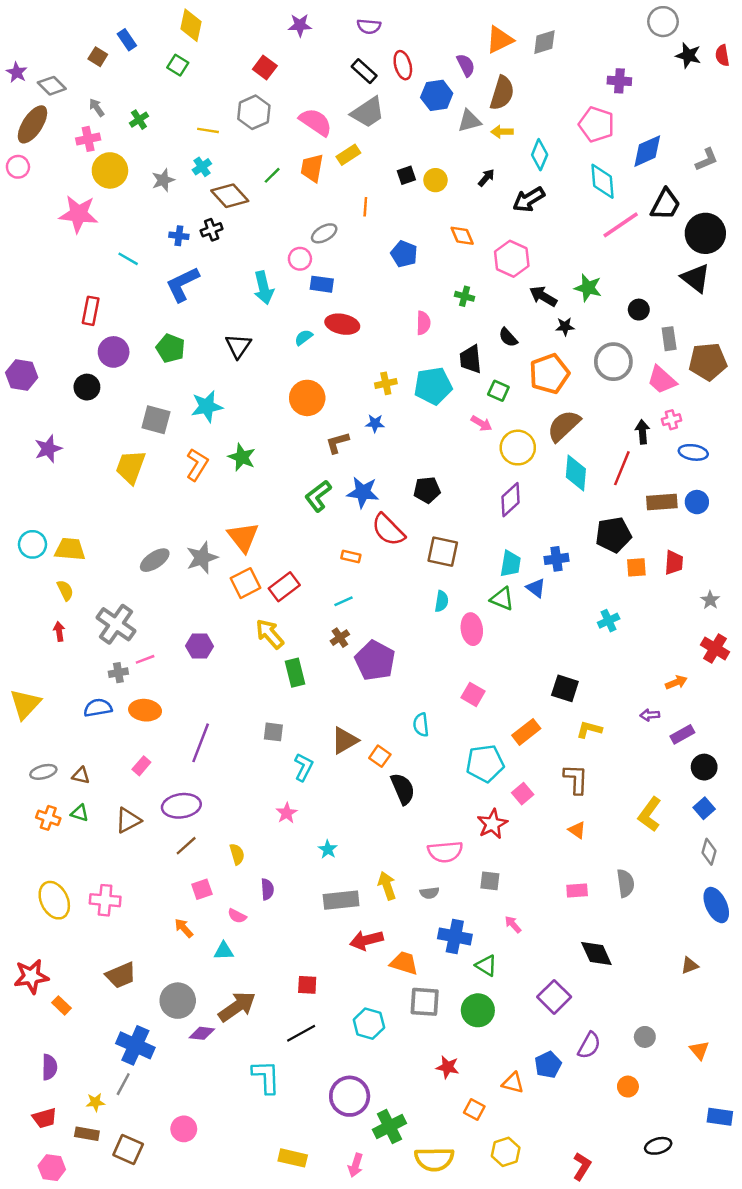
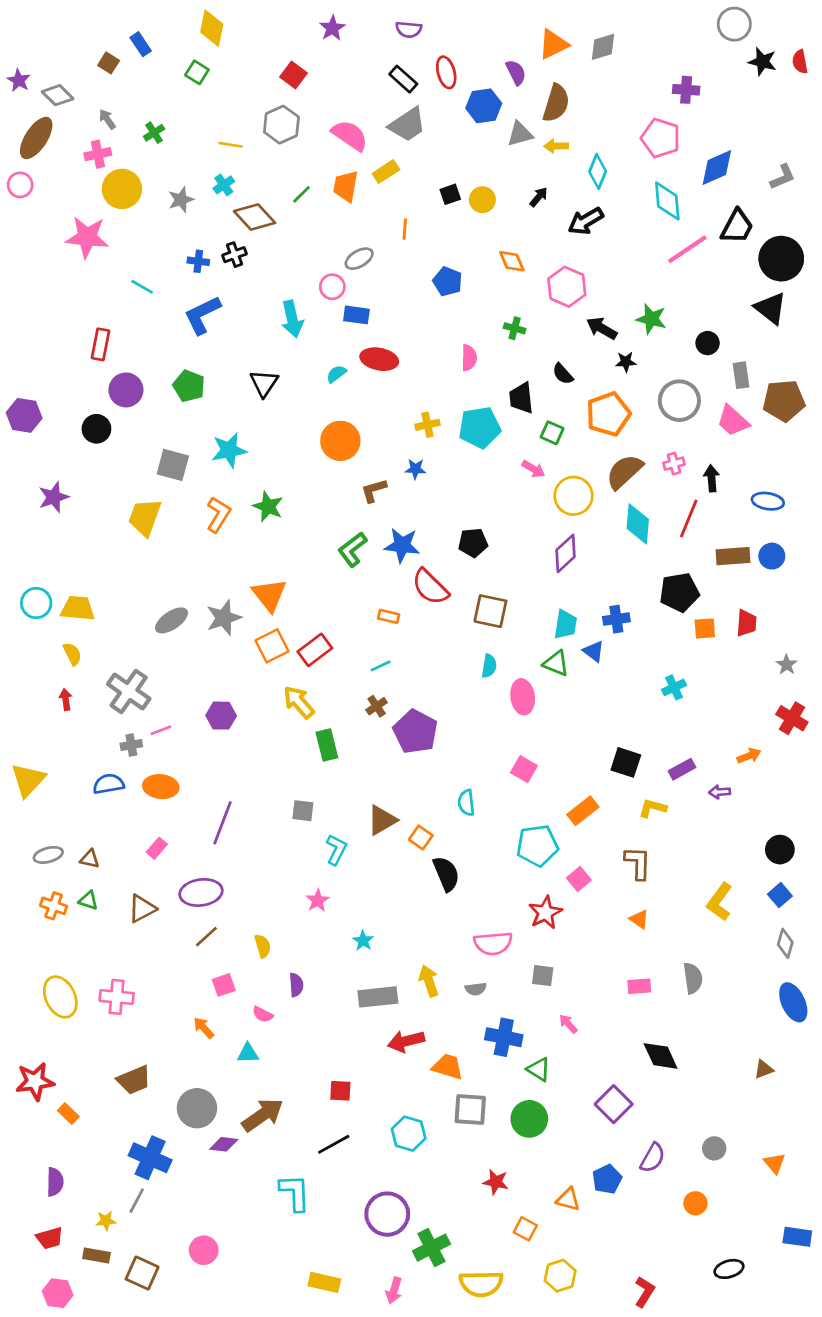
purple star: (300, 25) -> (332, 28), turned -30
pink cross: (671, 420) -> (674, 464), moved
purple rectangle: (682, 734) -> (682, 769), moved

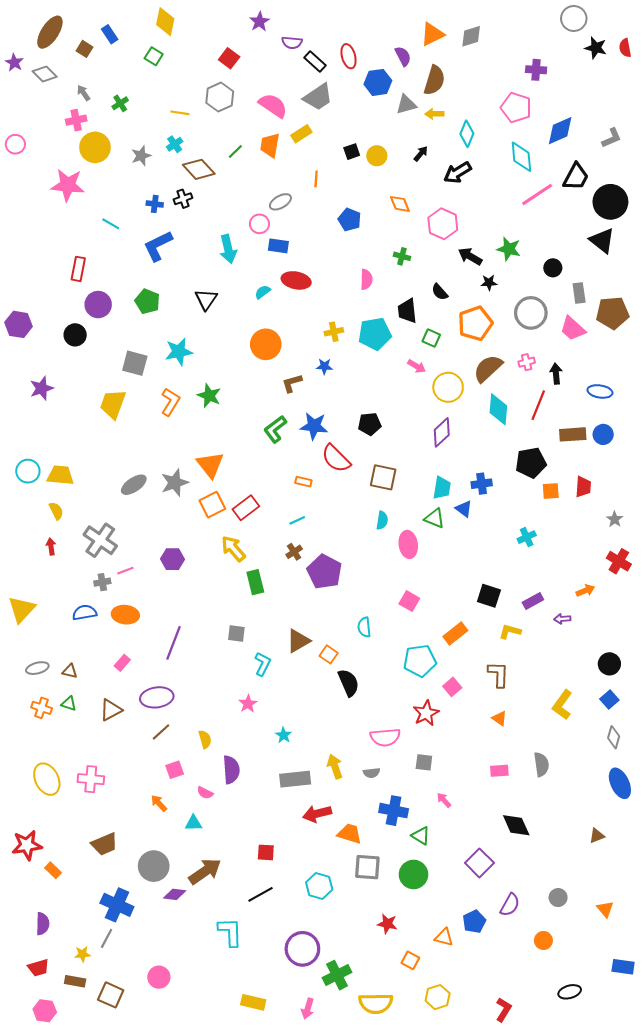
purple semicircle: (409, 29) -> (292, 43), moved
brown ellipse: (36, 138) -> (50, 32), moved
purple semicircle: (296, 985) -> (231, 770), size x1.5

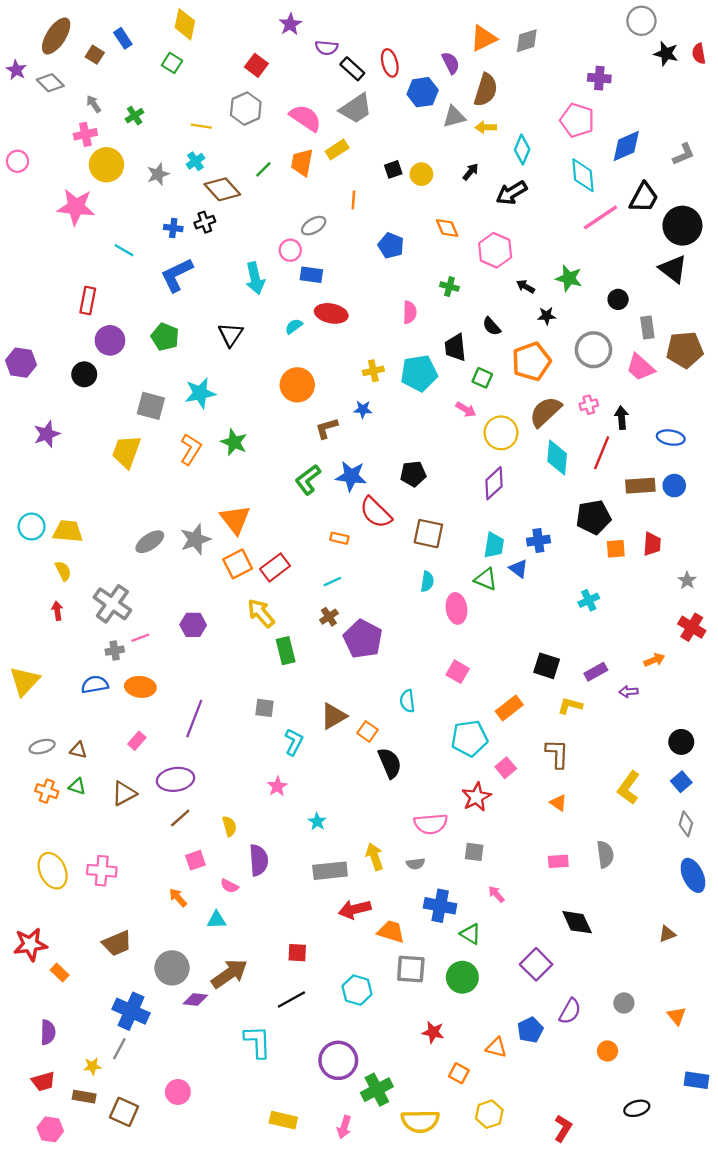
black arrow: (470, 256) -> (526, 287), size x0.7

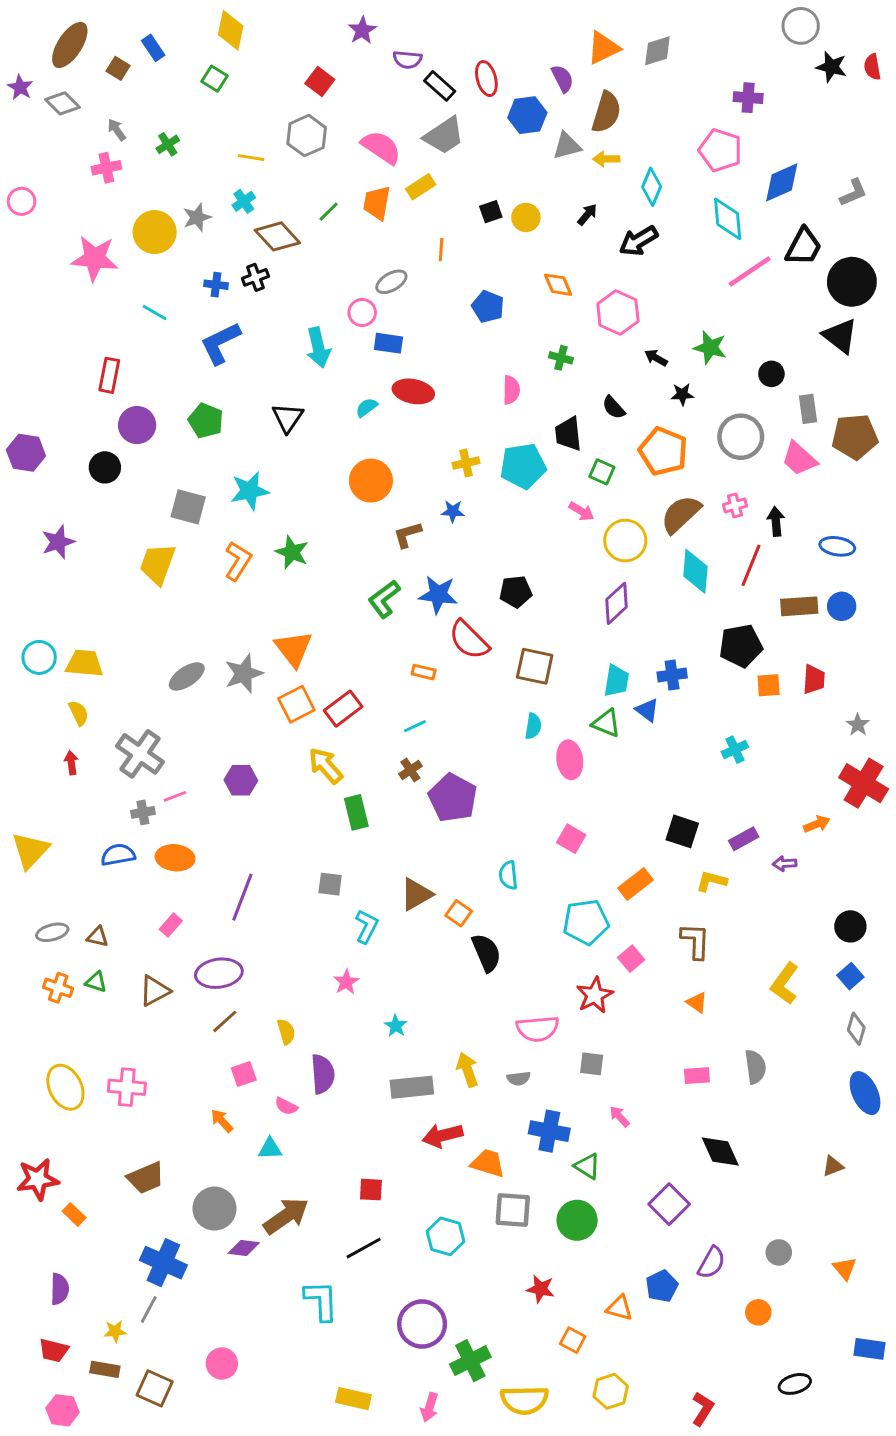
yellow circle: (106, 165) -> (155, 232), moved
orange pentagon: (531, 361) -> (663, 451), turned -30
red cross: (692, 627) -> (864, 783), size x1.4
red trapezoid: (43, 1081) -> (54, 1350), turned 30

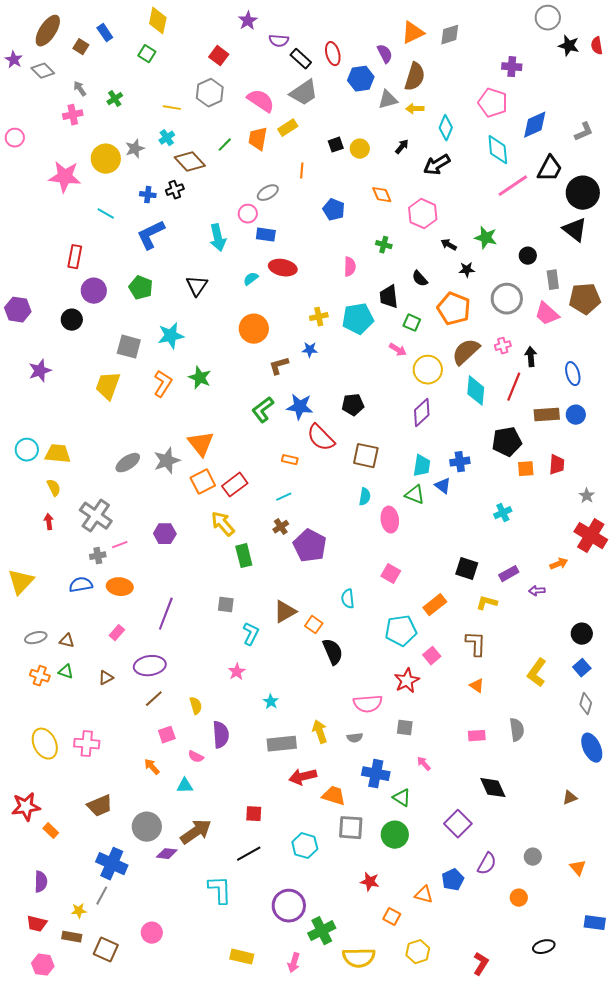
blue ellipse: (837, 546) -> (573, 374), turned 65
brown triangle: (155, 991) -> (106, 678), size x0.7

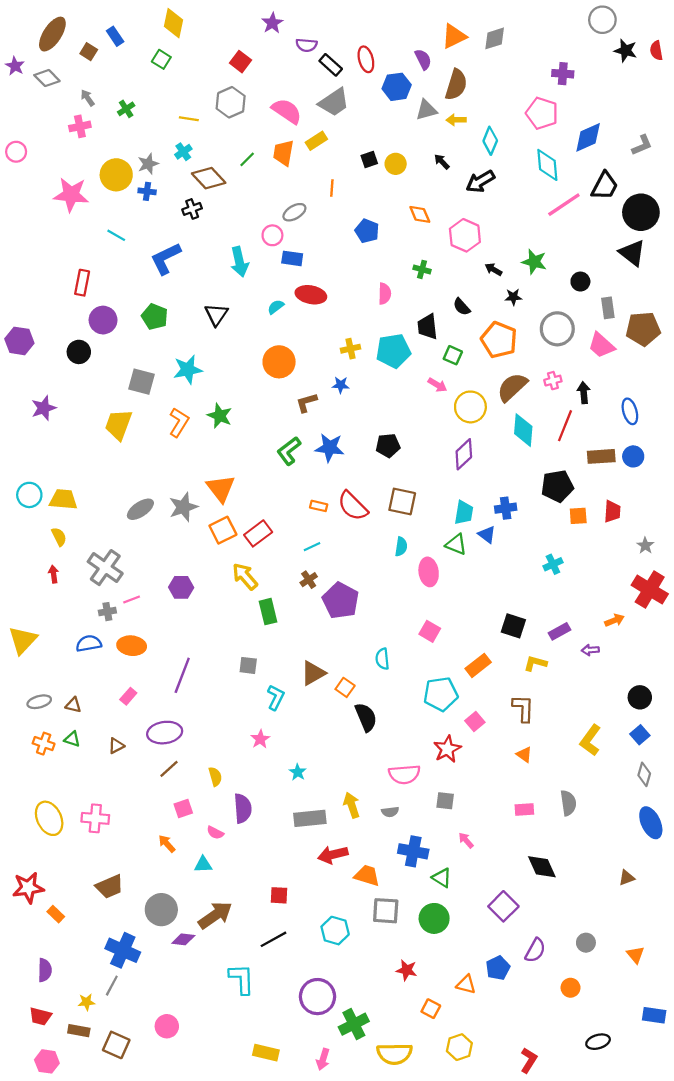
black arrow: (402, 147) -> (442, 162), turned -84
blue cross: (148, 195) -> (147, 191), moved
red semicircle: (321, 438) -> (353, 506), moved

